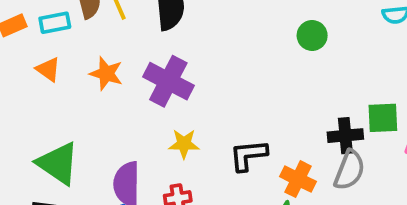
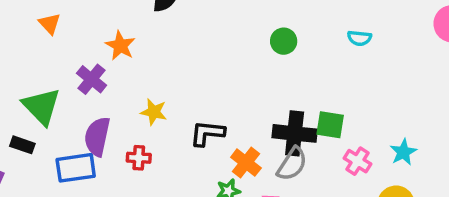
orange star: (106, 74) -> (120, 46), moved
purple cross: (168, 81) -> (92, 79), moved, size x0.7
black cross: (345, 136) -> (295, 133), size x1.4

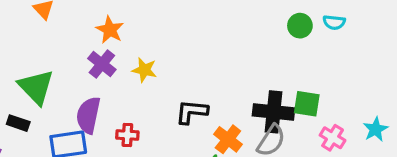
green circle: (284, 41) -> (300, 26), moved
purple cross: (92, 79) -> (102, 64), moved
yellow star: (154, 112) -> (144, 70), moved

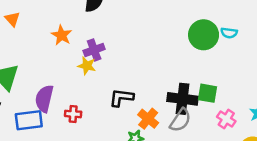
green circle: (300, 26) -> (204, 35), size x1.6
purple cross: (102, 64) -> (94, 50), moved, turned 30

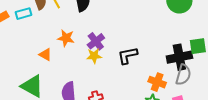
orange triangle: (12, 19) -> (45, 55), moved
black L-shape: (121, 98) -> (128, 55), moved

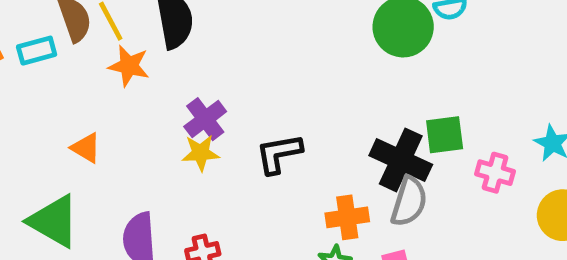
orange star: (66, 38) -> (129, 66), moved
black cross: (179, 57) -> (401, 160), turned 35
orange cross: (157, 82) -> (347, 217), turned -30

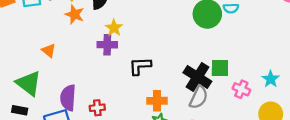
purple cross: (205, 119) -> (107, 45), turned 30
yellow star: (201, 153) -> (114, 28), moved, turned 30
orange cross: (347, 217) -> (157, 101), moved

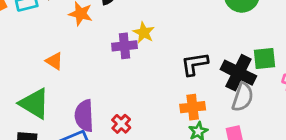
yellow star: (114, 28) -> (144, 33), moved
black L-shape: (140, 66) -> (194, 64), moved
red cross: (97, 108) -> (121, 124), turned -35

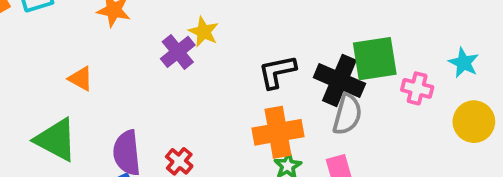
purple cross: (124, 46) -> (178, 52), turned -30
green square: (264, 59) -> (375, 59), size x1.4
orange cross: (193, 107) -> (278, 132), size x1.4

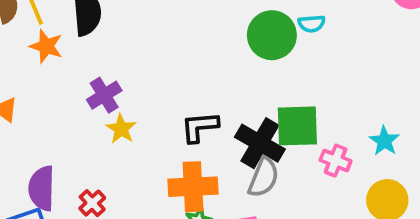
yellow star: (204, 32) -> (121, 129), moved

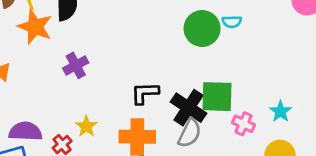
orange star: (46, 46) -> (35, 27), size x1.4
yellow star: (121, 129) -> (86, 126), moved
purple semicircle: (42, 188) -> (25, 131), turned 88

